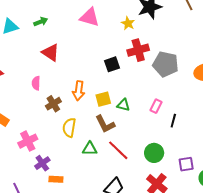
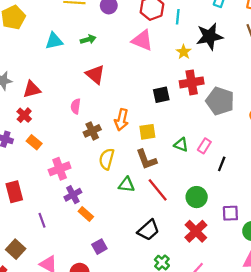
green triangle: (123, 105) -> (181, 145), moved
orange rectangle: (56, 179) -> (86, 214), turned 32

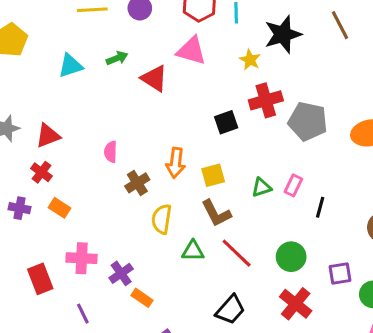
red triangle: (95, 75) -> (154, 78), moved
green triangle: (181, 145) -> (261, 187), turned -32
pink cross: (60, 169) -> (82, 258), moved, turned 30

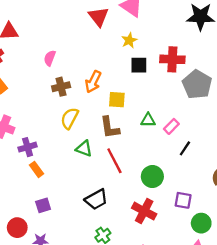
yellow star: (250, 60) -> (129, 40), moved
red cross: (296, 304) -> (144, 211), turned -30

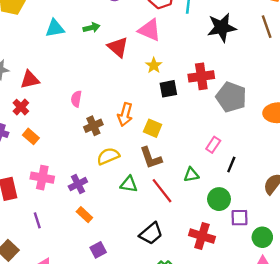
yellow square: (117, 100) -> (153, 128), turned 30
yellow semicircle: (70, 118) -> (108, 156), turned 50
green triangle: (148, 120) -> (191, 175), moved
purple cross: (28, 147) -> (78, 184), moved
green circle: (152, 177) -> (219, 199), moved

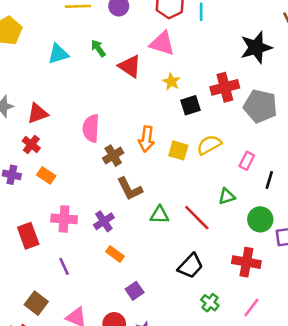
black star: (222, 27) -> (256, 47), moved
green arrow: (91, 28) -> (98, 48), turned -105
pink semicircle: (76, 99) -> (91, 128), size x1.5
yellow semicircle: (108, 156) -> (209, 145), moved
brown L-shape: (151, 158) -> (130, 189), moved

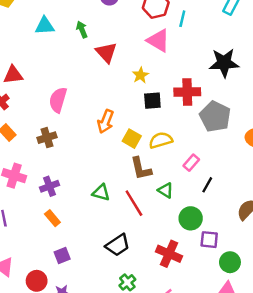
pink triangle: (162, 43) -> (158, 41), moved
brown cross: (113, 156) -> (47, 138), moved
brown L-shape: (130, 189) -> (141, 169), moved
green triangle: (227, 196) -> (165, 190), turned 35

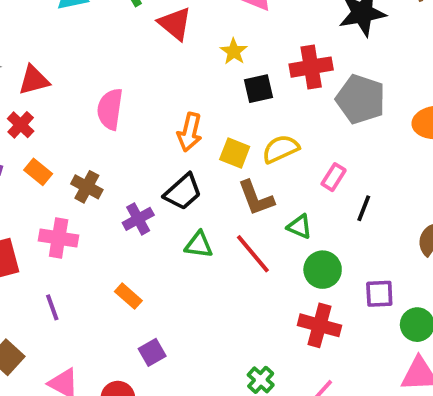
brown cross: (47, 138) -> (87, 187), moved, turned -36
purple cross: (50, 186) -> (138, 219), moved
green circle: (191, 218) -> (323, 270), moved
black trapezoid: (118, 245) -> (183, 192), moved

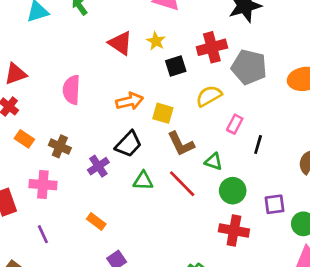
red triangle: (175, 24) -> (120, 43), moved
orange arrow: (190, 132) -> (130, 101), turned -112
yellow semicircle: (280, 149) -> (209, 96), moved

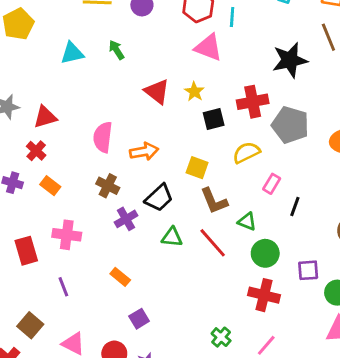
orange arrow: (130, 101) -> (144, 151), moved
brown cross: (60, 146) -> (108, 186), moved

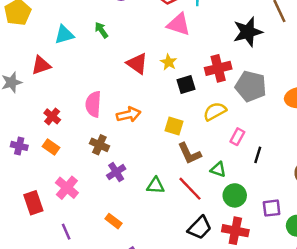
red triangle: (45, 117) -> (41, 65), moved
red cross: (36, 151) -> (52, 116), moved
black trapezoid: (159, 198) -> (200, 228), moved
pink cross: (67, 235) -> (67, 188), turned 35

